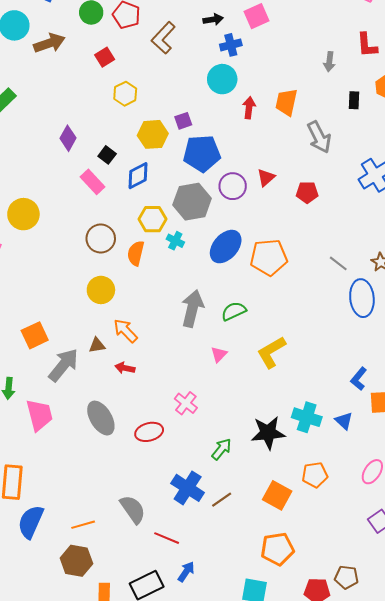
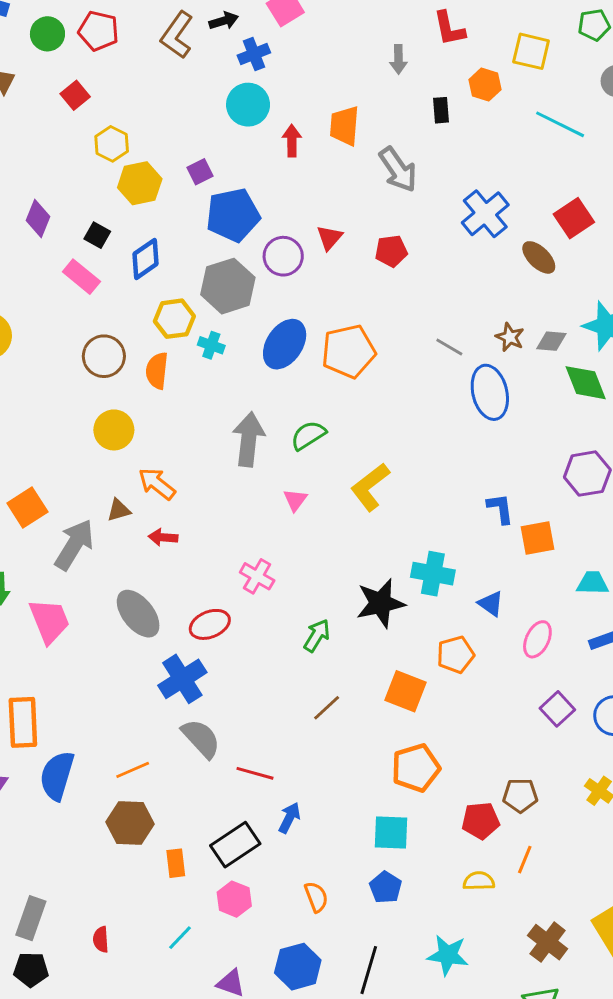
brown L-shape: (163, 38) -> (177, 35), moved
yellow hexagon: (153, 134) -> (140, 183), moved
blue L-shape: (359, 379) -> (500, 509), turned 140
blue triangle: (344, 421) -> (491, 604), moved
blue cross: (188, 488) -> (182, 679), moved, turned 32

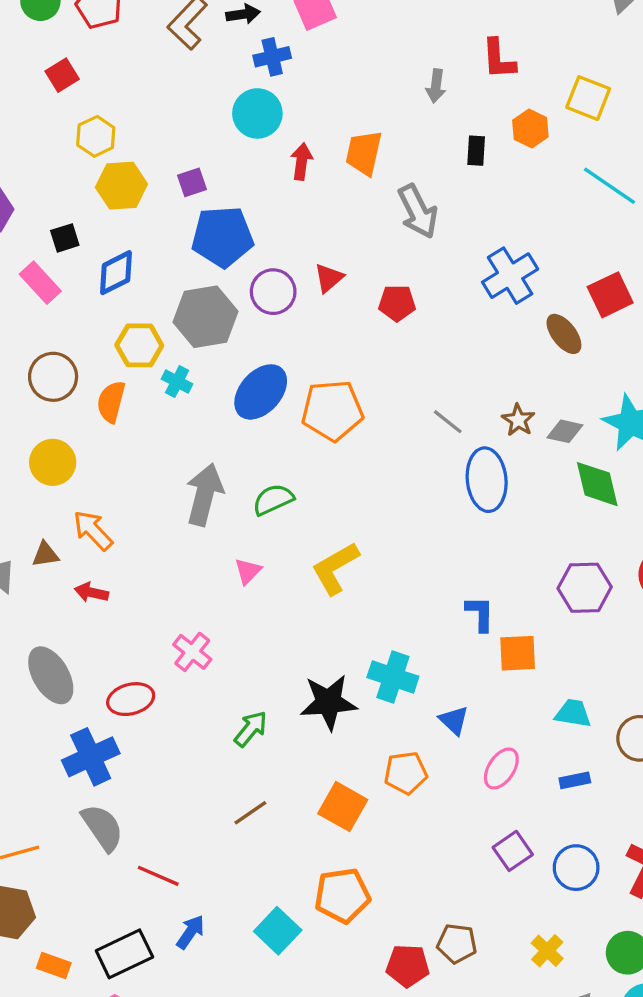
black square: (97, 235) -> (65, 238), turned 35
cyan square: (391, 832) -> (278, 931), moved, turned 33
orange rectangle: (176, 863) -> (54, 966), turned -72

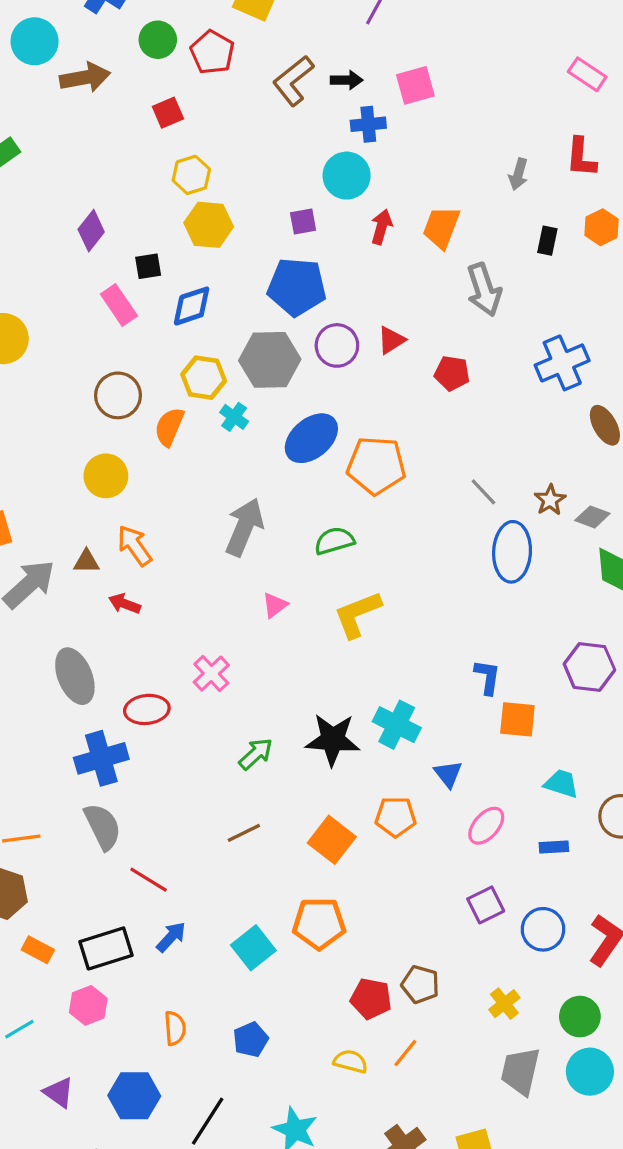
purple square: (192, 182) -> (303, 222), moved
green semicircle: (273, 500) -> (334, 541), moved

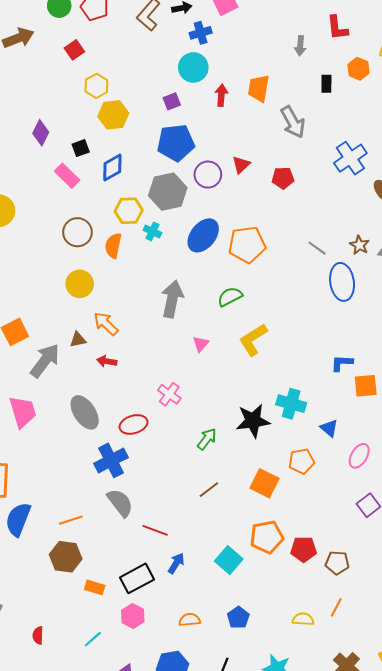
blue L-shape: (487, 677) -> (342, 363), turned -85
red pentagon: (371, 999) -> (304, 549), moved
orange semicircle: (175, 1028) -> (190, 620), turned -80

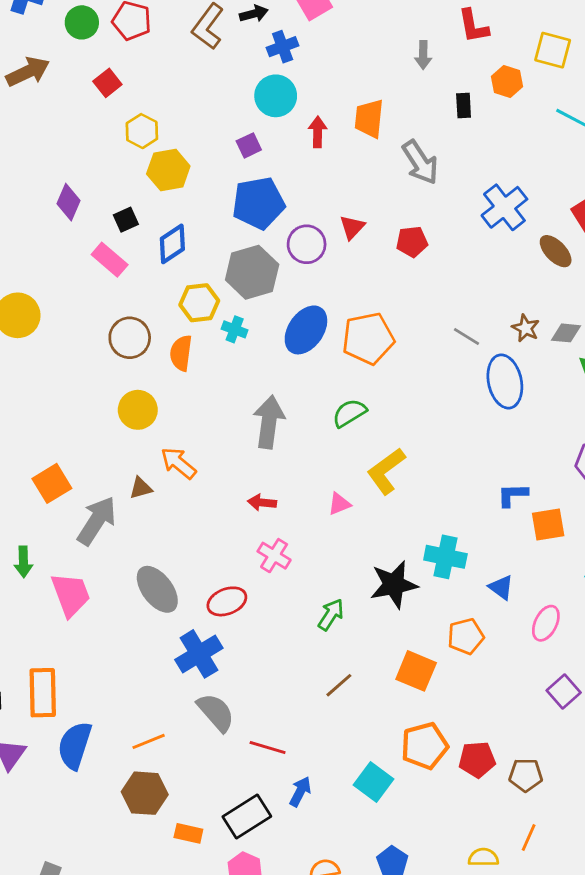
pink triangle: (201, 344) -> (339, 504), moved, turned 30
red arrow: (107, 361) -> (262, 502), moved

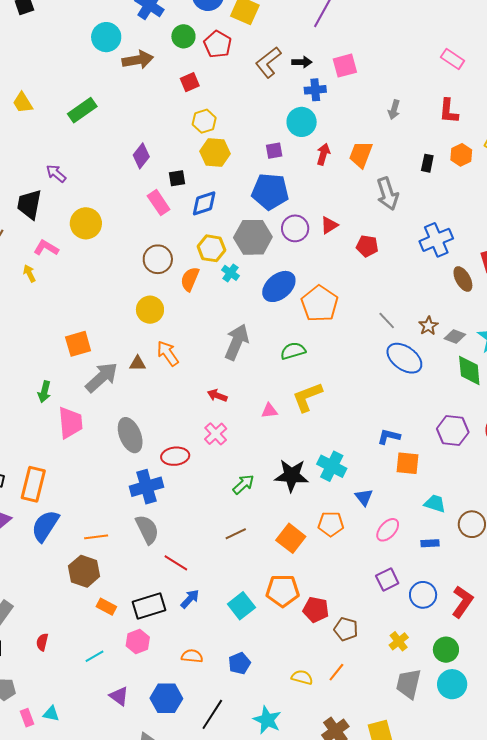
gray arrow: (423, 55) -> (394, 110), moved
orange pentagon: (368, 338) -> (320, 304), turned 30
blue ellipse: (505, 381) -> (404, 358), turned -57

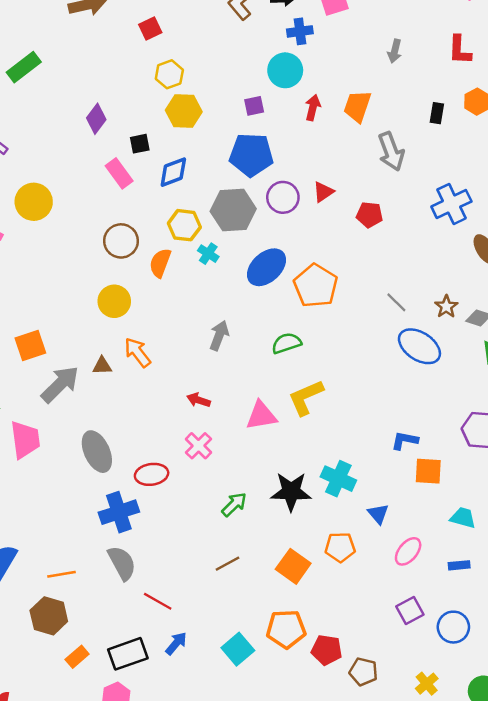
gray arrow: (237, 342) -> (219, 336), size x0.7
pink triangle: (269, 411) -> (261, 416), size x1.6
orange rectangle: (106, 607) -> (77, 657), turned -66

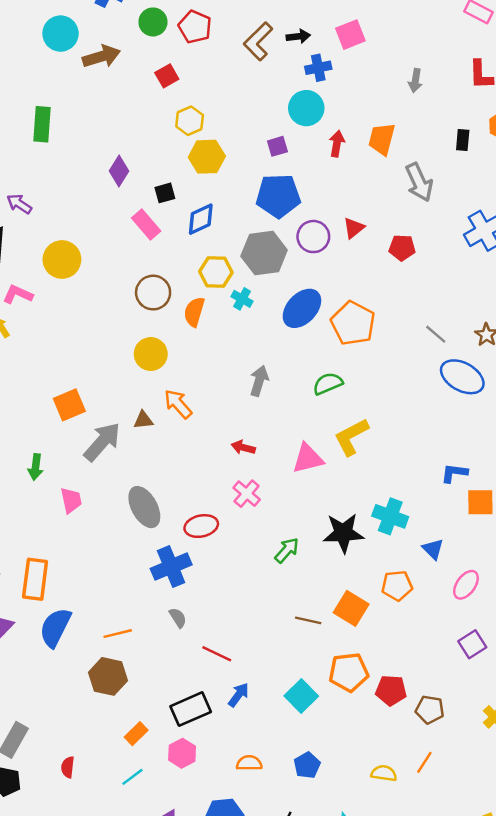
green rectangle: (24, 67) -> (42, 124), turned -44
pink trapezoid: (25, 440) -> (71, 500), size x0.7
gray semicircle: (122, 563) -> (178, 618), size x0.6
brown line: (227, 564) -> (308, 620), moved, turned 45
orange rectangle: (77, 657) -> (136, 734), moved

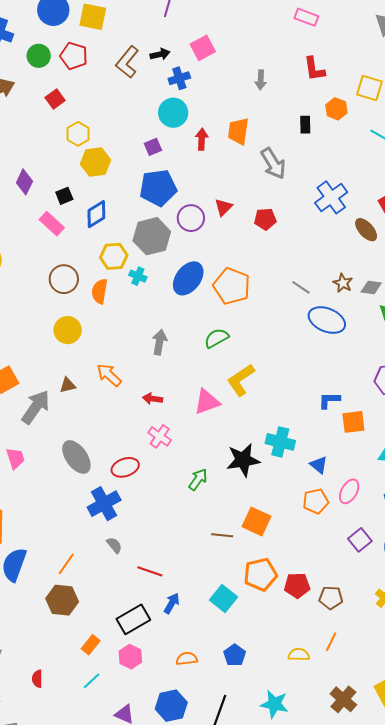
orange arrow: (178, 404) -> (109, 375), moved
orange pentagon: (397, 586) -> (316, 501), moved
orange line: (118, 634) -> (66, 564), turned -35

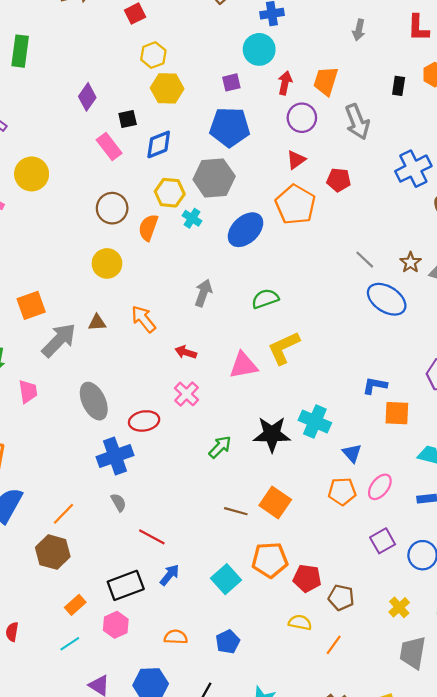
purple circle: (191, 218) -> (302, 118), moved
orange pentagon: (232, 286) -> (295, 205), moved
yellow semicircle: (299, 655) -> (300, 622), moved

